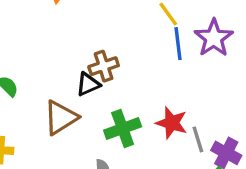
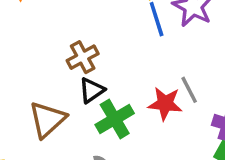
black triangle: (88, 84) -> (92, 90), moved
gray line: (198, 139) -> (189, 90), moved

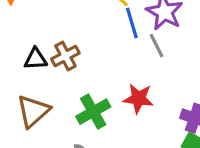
black triangle: (92, 90) -> (36, 59), moved, turned 30
gray line: (189, 90) -> (157, 46), moved

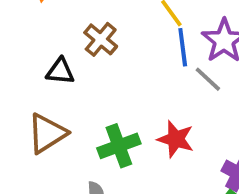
gray line: (157, 46) -> (208, 79), turned -30
brown cross: (65, 56) -> (101, 39), moved, turned -32

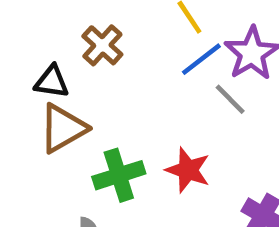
blue line: (183, 47) -> (201, 59), turned 57
brown triangle: (47, 133) -> (63, 128), moved

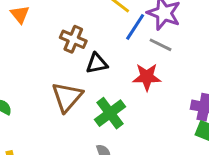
black triangle: (52, 82) -> (97, 63), moved
red star: (188, 170) -> (147, 77), moved

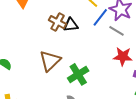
black triangle: (97, 63) -> (71, 25), moved
red star: (147, 77) -> (123, 56), moved

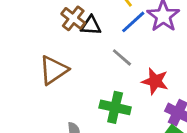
gray line: (117, 31) -> (122, 57), moved
green cross: (78, 74) -> (115, 107), moved, turned 35

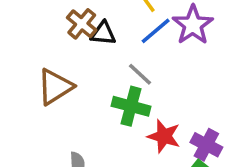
red star: (155, 81) -> (164, 136), moved
green cross: (115, 107) -> (131, 106), moved

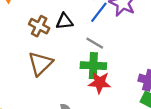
brown cross: (82, 24) -> (39, 26), moved
red star: (164, 136) -> (100, 83), moved

